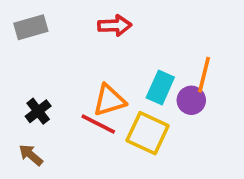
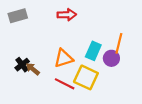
red line: (98, 124) -> (65, 84), moved
brown arrow: (31, 155) -> (33, 69), moved

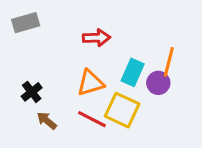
red arrow: (67, 15) -> (96, 38), moved
brown arrow: (33, 69) -> (47, 121), moved

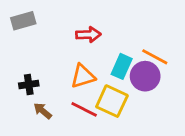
orange line: (169, 62) -> (155, 57), turned -76
purple circle: (158, 83) -> (145, 76), size x1.4
black cross: (32, 92) -> (29, 84), turned 30

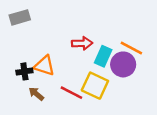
red arrow: (88, 35) -> (82, 43), moved
orange triangle: (83, 76) -> (44, 66), moved, turned 35

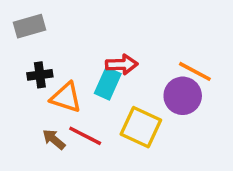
cyan rectangle: (103, 56) -> (108, 84), moved
black cross: (24, 71) -> (40, 75), moved
red line: (71, 93) -> (85, 136), moved

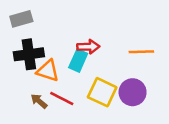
orange line: (195, 71) -> (141, 52), turned -30
black cross: (40, 75) -> (29, 54), size x1.6
purple circle: (183, 96) -> (133, 92), moved

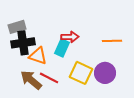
gray rectangle: (21, 19) -> (17, 27), moved
brown arrow: (39, 101) -> (31, 80), size x1.6

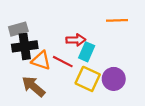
orange line: (112, 41) -> (117, 20), moved
cyan rectangle: (62, 48) -> (87, 52), moved
red line: (49, 78) -> (63, 62), moved

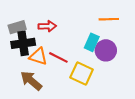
red arrow: (76, 40) -> (47, 26), moved
cyan rectangle: (87, 52) -> (92, 42), moved
purple circle: (114, 79) -> (106, 50), moved

